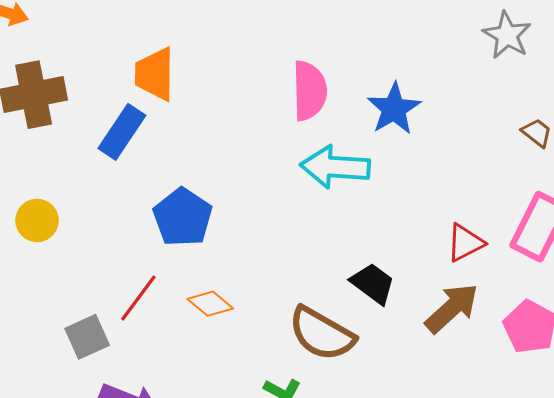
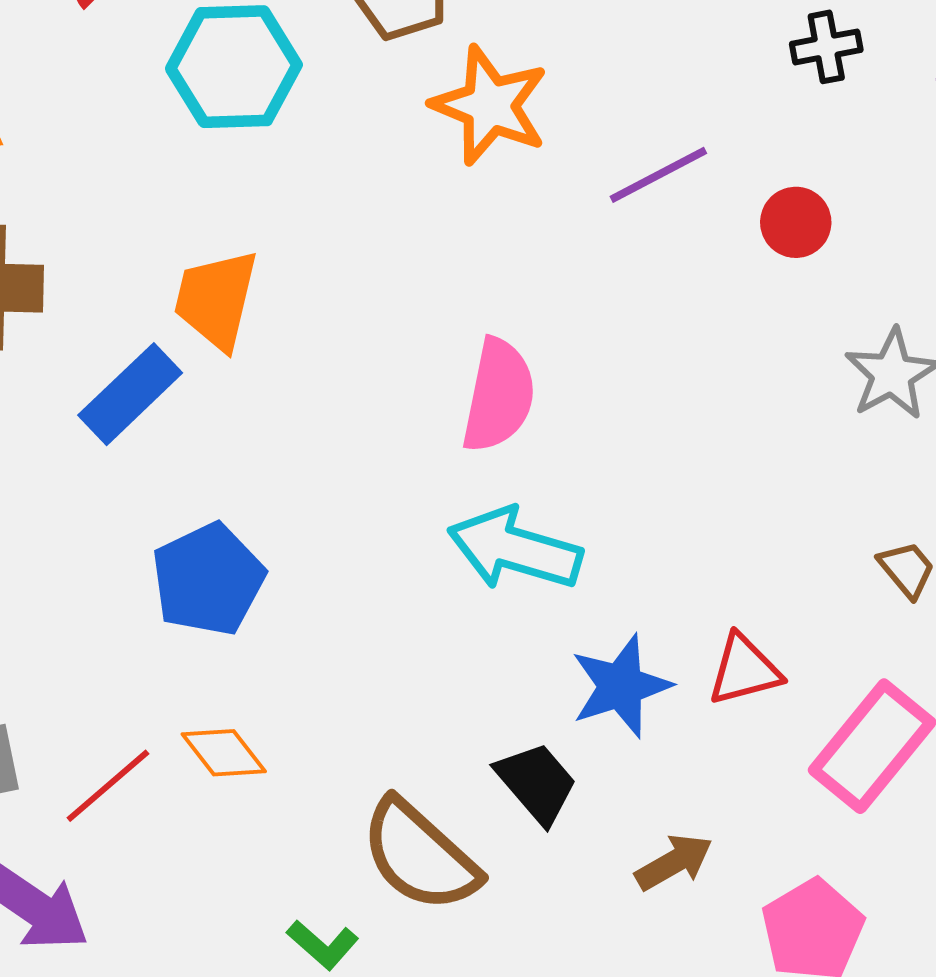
blue star: (394, 109) -> (621, 686), moved
red triangle: (465, 243) -> (744, 670), moved
red line: (138, 298) -> (108, 786), moved
brown arrow: (452, 308) -> (674, 862), size x0.7

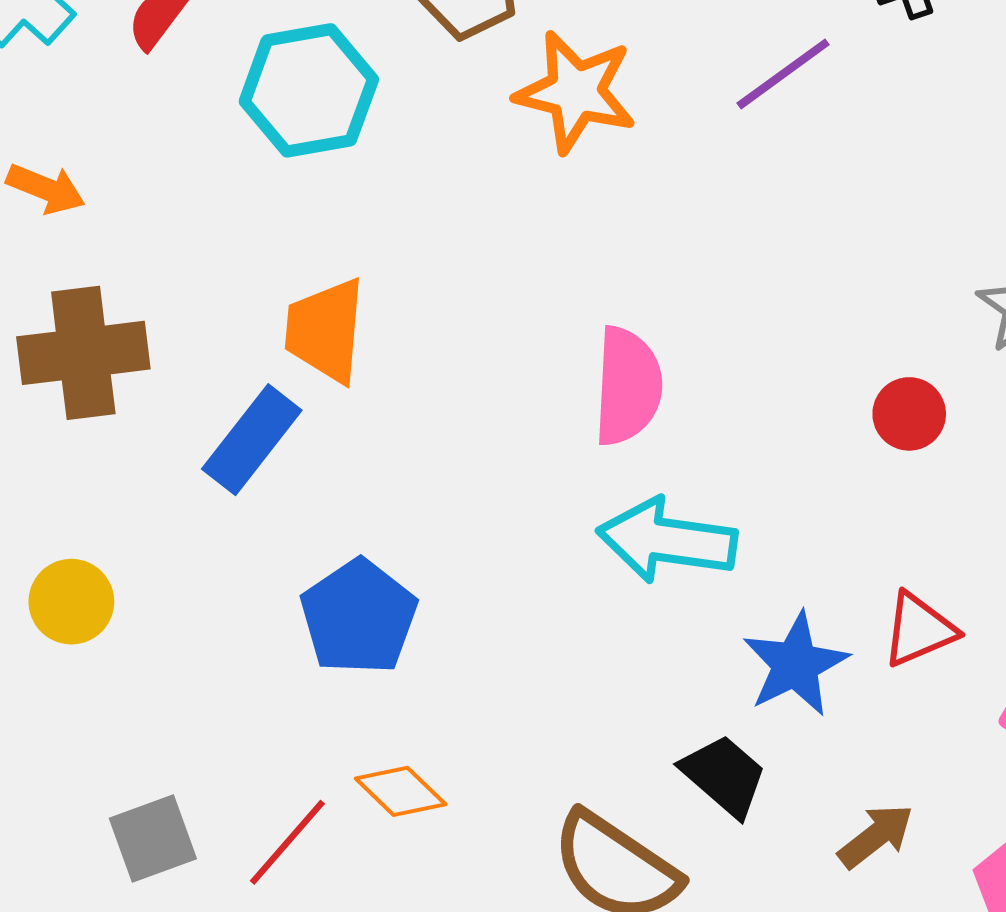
purple line: (658, 175) -> (783, 74), moved
red circle: (796, 222) -> (909, 414), moved

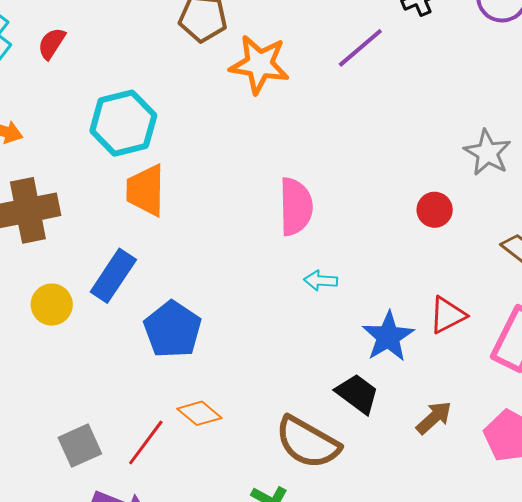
cyan hexagon: (309, 90) -> (123, 123), moved
blue rectangle: (252, 440) -> (113, 276), moved
cyan arrow: (667, 540) -> (321, 281), size x0.5
yellow circle: (71, 602) -> (52, 305), moved

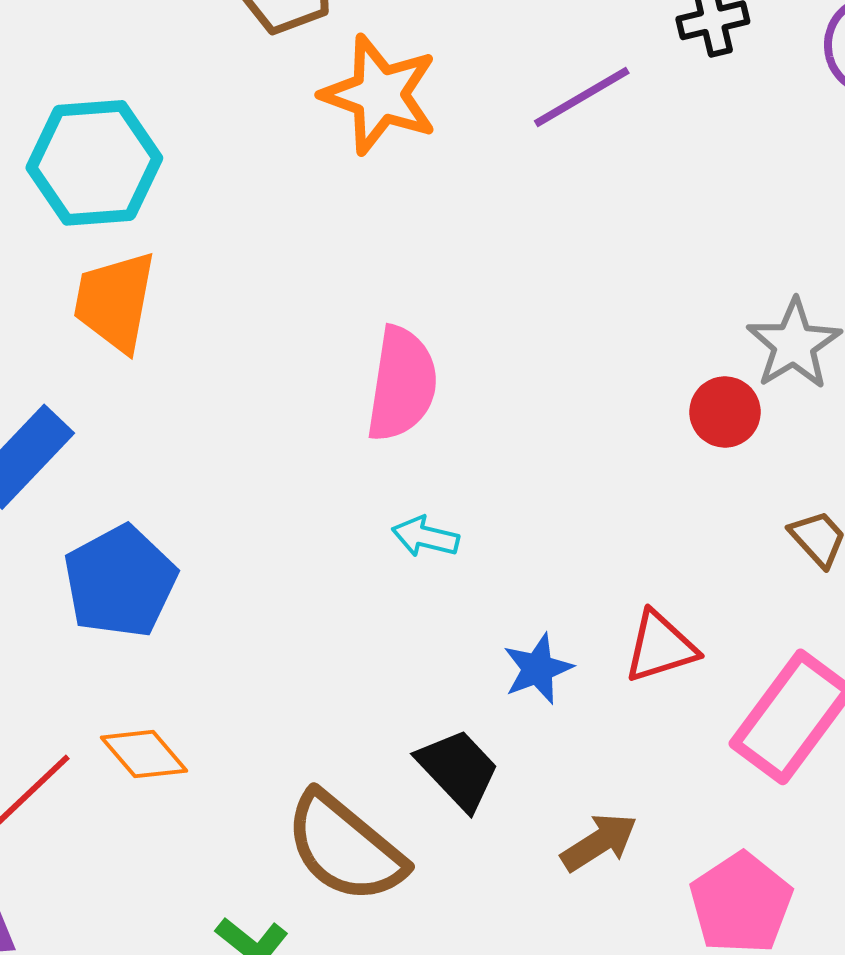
red circle: (435, 210) -> (725, 412), moved
blue star: (388, 337) -> (538, 669), size x0.7

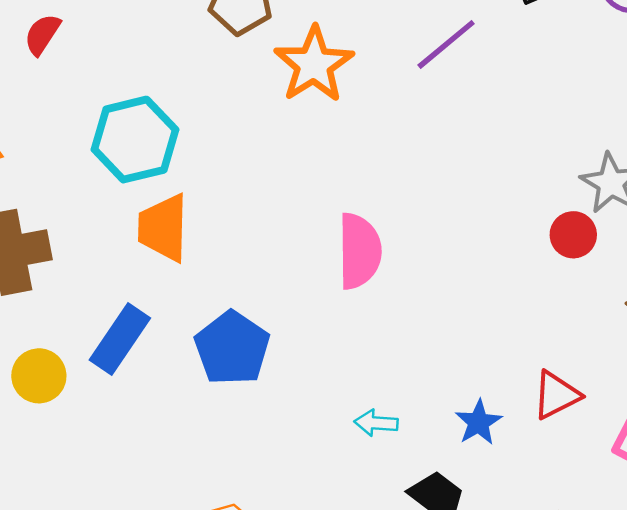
orange star: (380, 95) -> (314, 64), turned 30
cyan arrow: (425, 537) -> (376, 423), moved
blue pentagon: (120, 582) -> (232, 348), moved

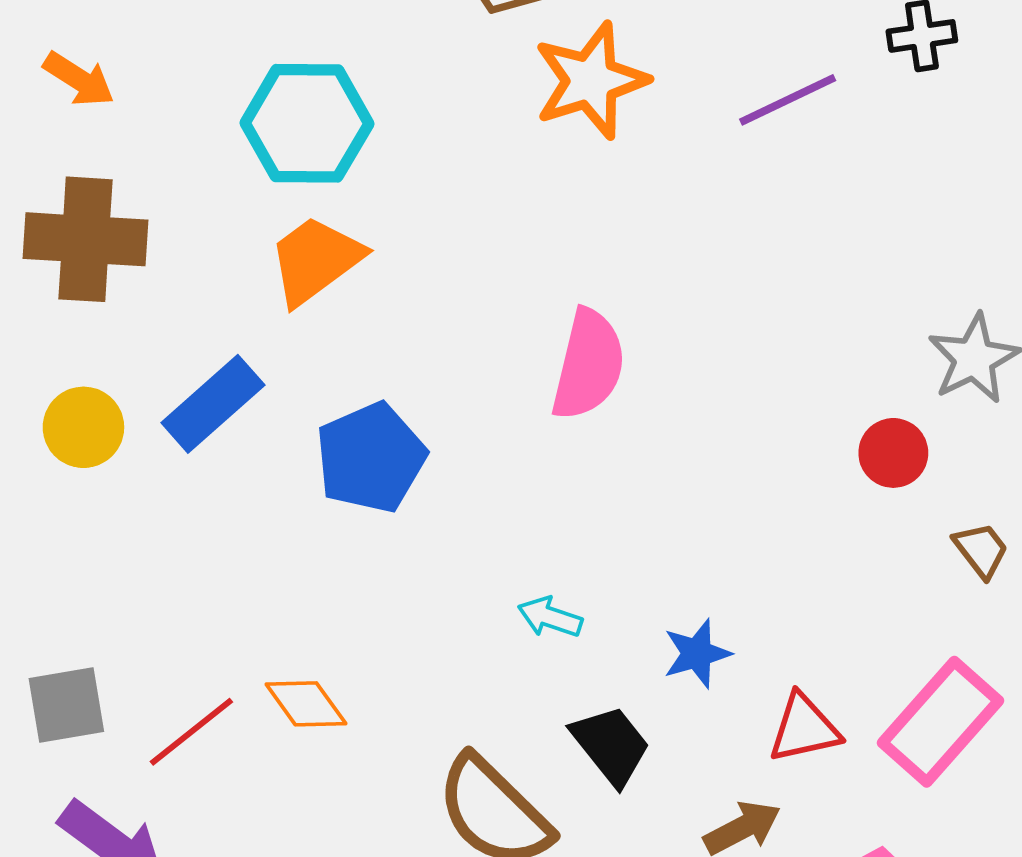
orange trapezoid: (163, 228) -> (315, 260), turned 38
red circle: (573, 235) -> (893, 453), moved
red triangle: (556, 395) -> (804, 728), moved

